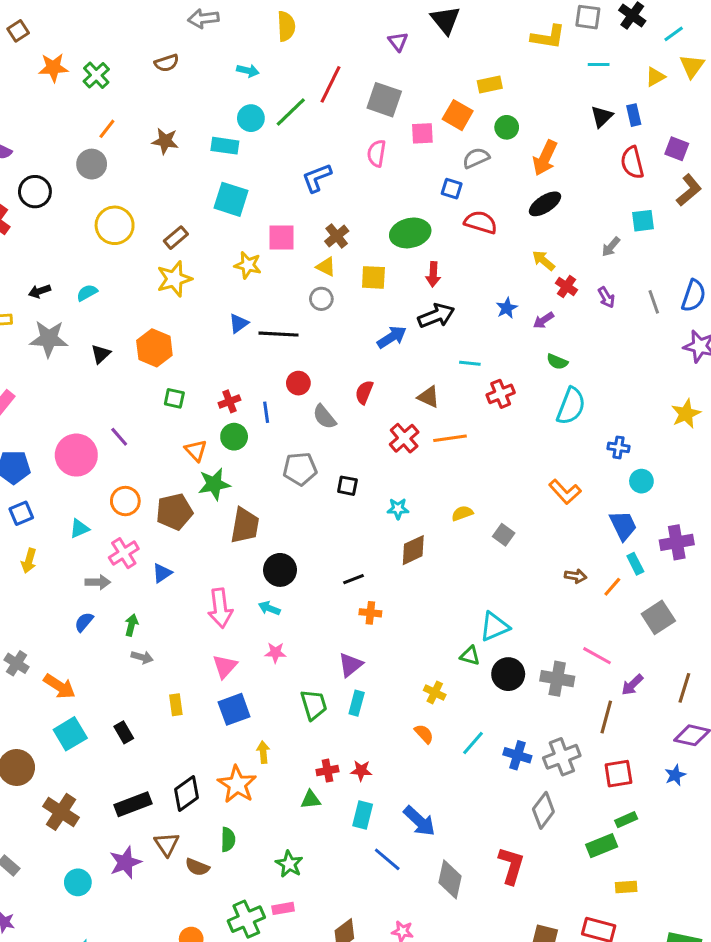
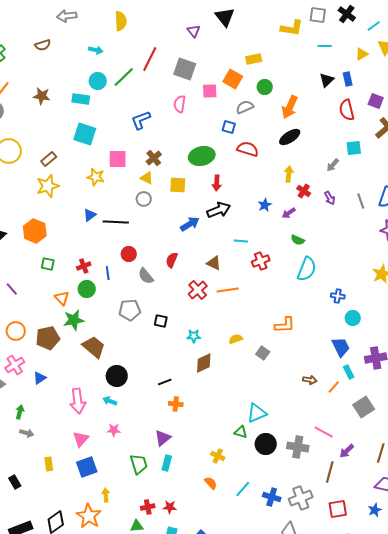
yellow arrow: (543, 261) -> (289, 174), turned 56
orange L-shape: (565, 492) -> (285, 325), moved, turned -50
brown trapezoid: (245, 526) -> (94, 347), turned -60

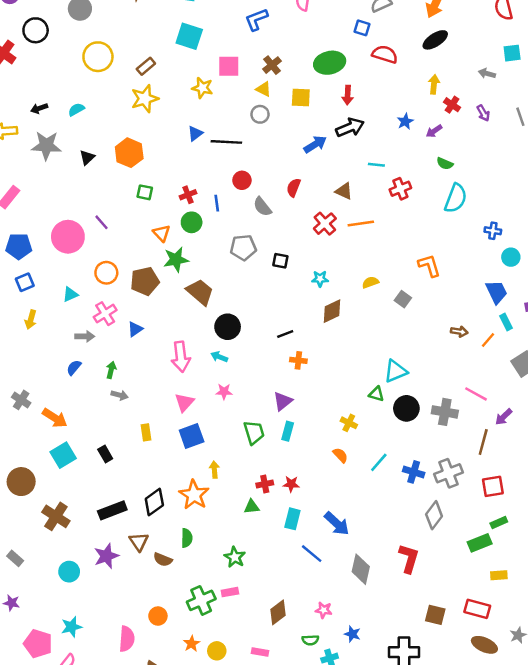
gray arrow: (333, 165) -> (487, 73), turned 64
orange L-shape: (285, 325) -> (429, 266), turned -105

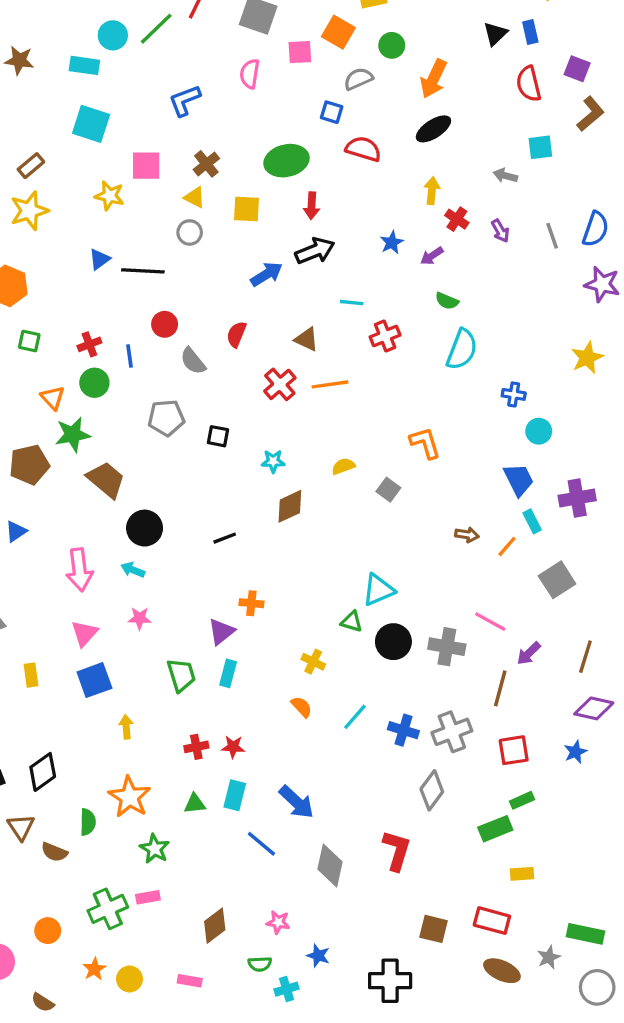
orange cross: (298, 360) -> (251, 603), moved
orange star: (194, 495) -> (130, 797), moved
green triangle: (252, 507) -> (195, 804), moved

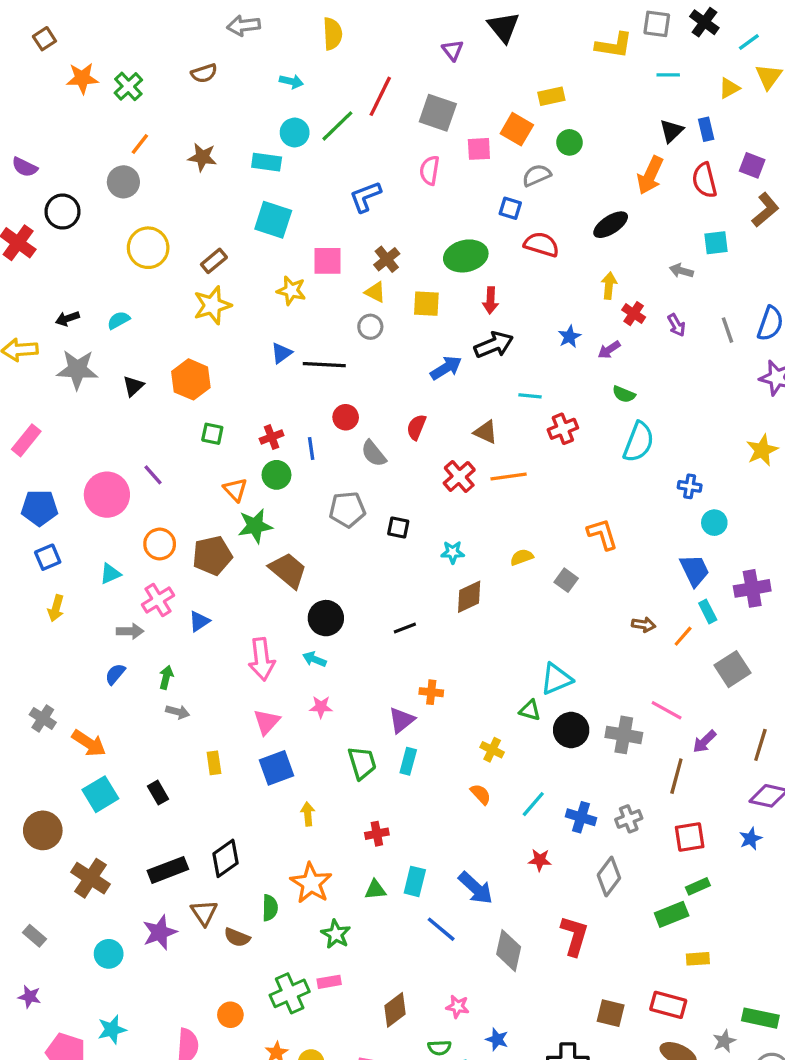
orange arrow: (433, 79) -> (650, 175), moved
gray cross: (452, 732) -> (629, 819), size x0.7
red star: (233, 747) -> (540, 860), moved

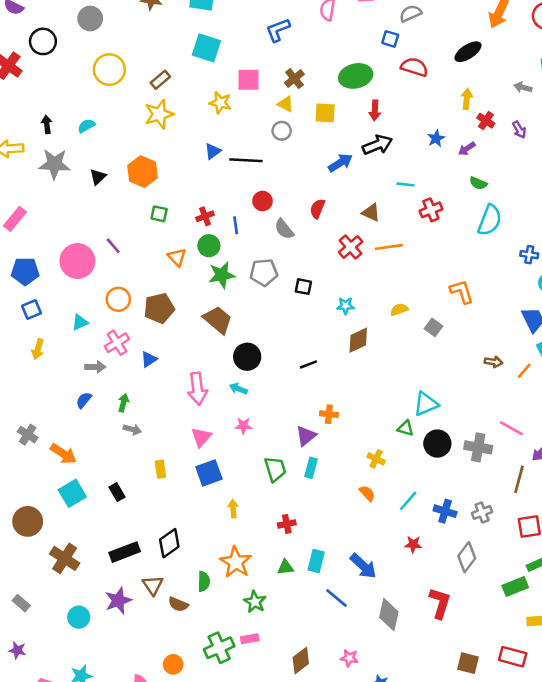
black arrow: (67, 319) -> (47, 124), turned 102
green star: (255, 526) -> (222, 275), moved

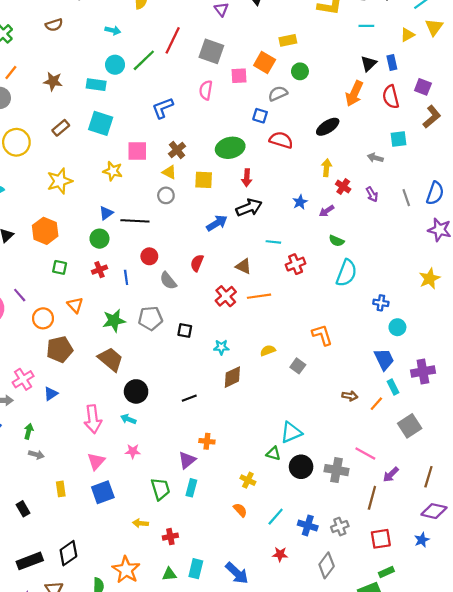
brown rectangle: (160, 80) -> (61, 128), moved
green circle: (209, 246) -> (99, 239), moved
orange circle: (118, 299) -> (43, 318), moved
yellow arrow: (233, 509) -> (140, 523), moved, turned -80

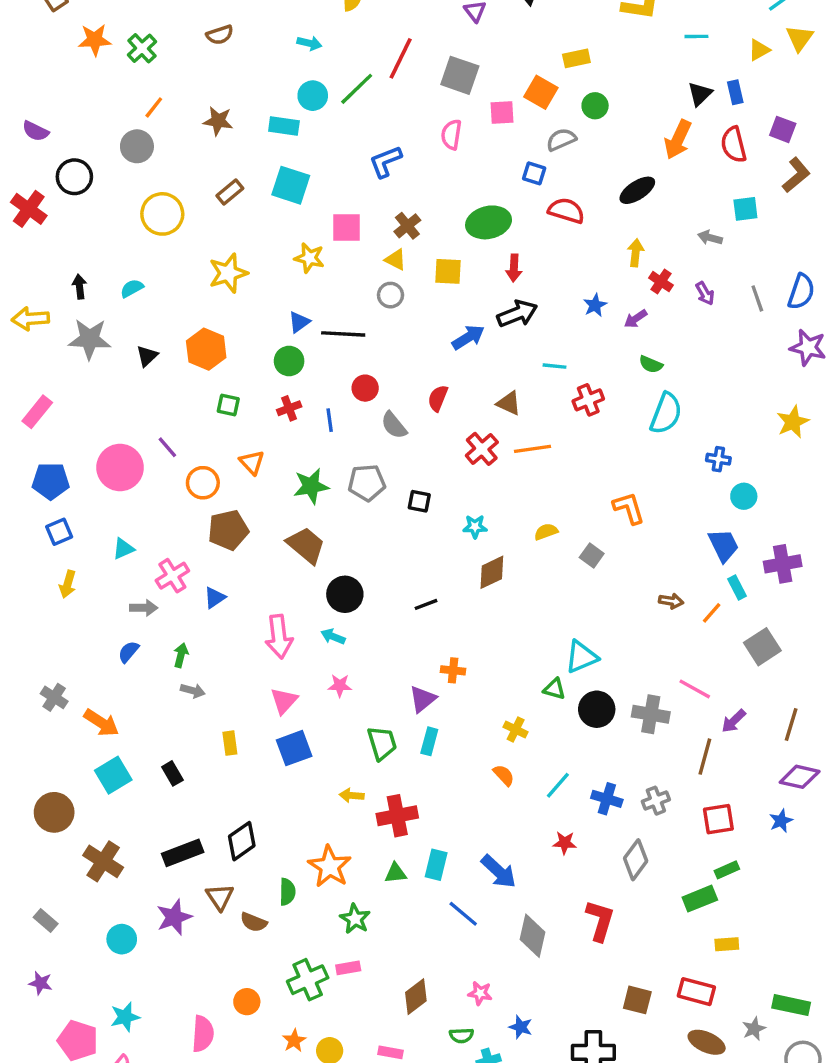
red cross: (170, 537) -> (397, 816), size x1.6

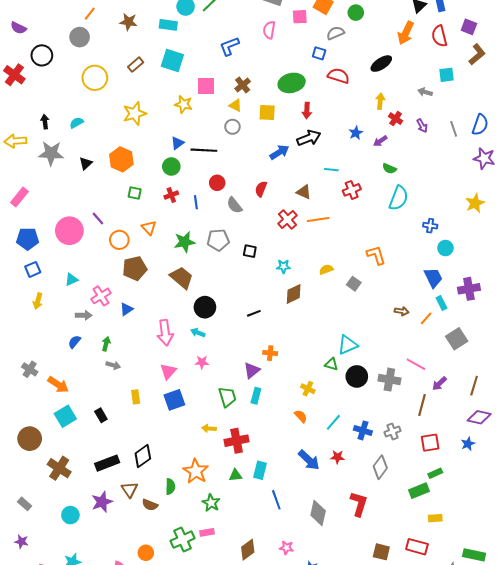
blue arrow: (499, 872) -> (309, 460), moved
blue line: (463, 914) -> (276, 500), turned 30

